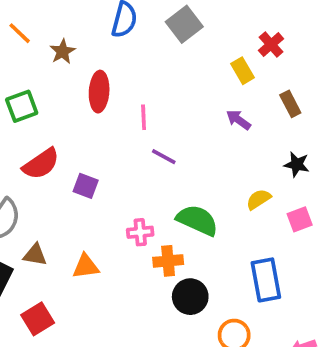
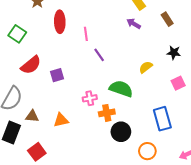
green square: (22, 106) -> (17, 34), turned -30
purple arrow: (238, 120) -> (134, 24), moved
purple line: (164, 157) -> (99, 55), turned 32
purple square: (86, 186) -> (57, 75), turned -32
yellow semicircle: (259, 199) -> (146, 67), moved

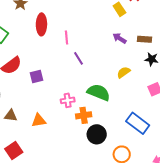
brown rectangle: (167, 19) -> (144, 39), moved, turned -56
purple arrow: (134, 24) -> (119, 38), moved
blue rectangle: (162, 119) -> (138, 123), turned -40

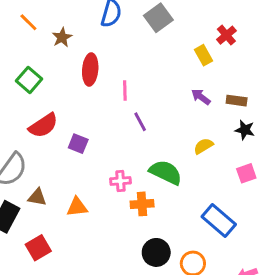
purple square: (37, 76) -> (78, 144), turned 32
black circle: (97, 134) -> (156, 252), moved

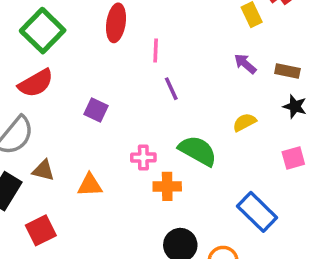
green square: (29, 80) -> (43, 31), size x1.4
red semicircle: (43, 126) -> (36, 83), moved

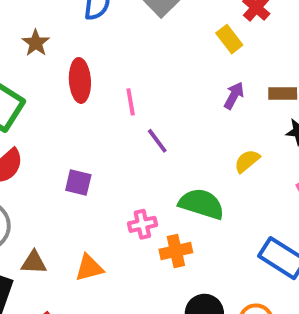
purple arrow: (245, 64) -> (234, 96), turned 90

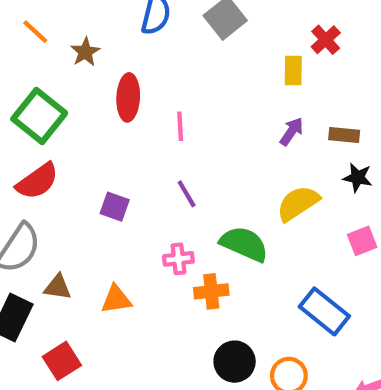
yellow rectangle: (229, 39) -> (293, 70), turned 32
purple line: (157, 141) -> (187, 194), moved
yellow semicircle: (247, 161) -> (298, 203), size x1.5

